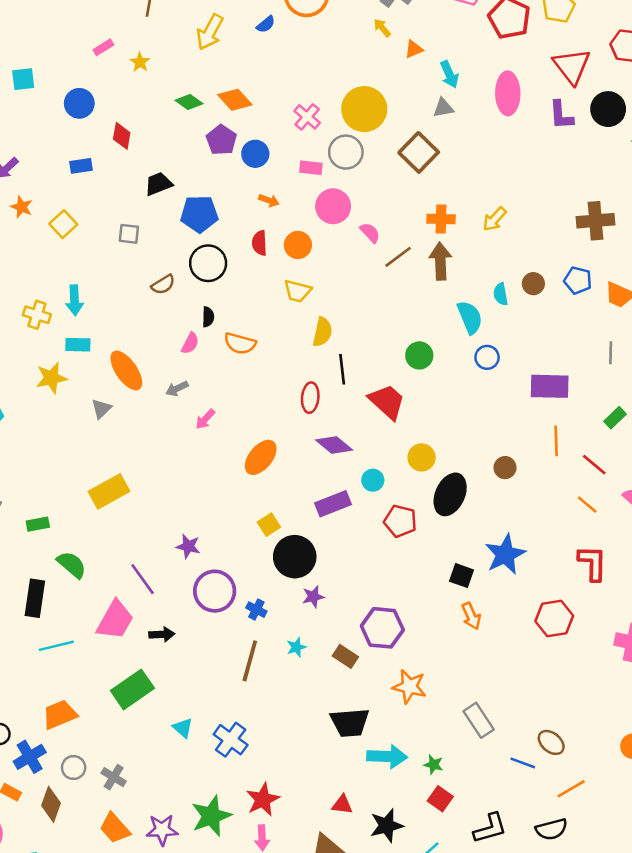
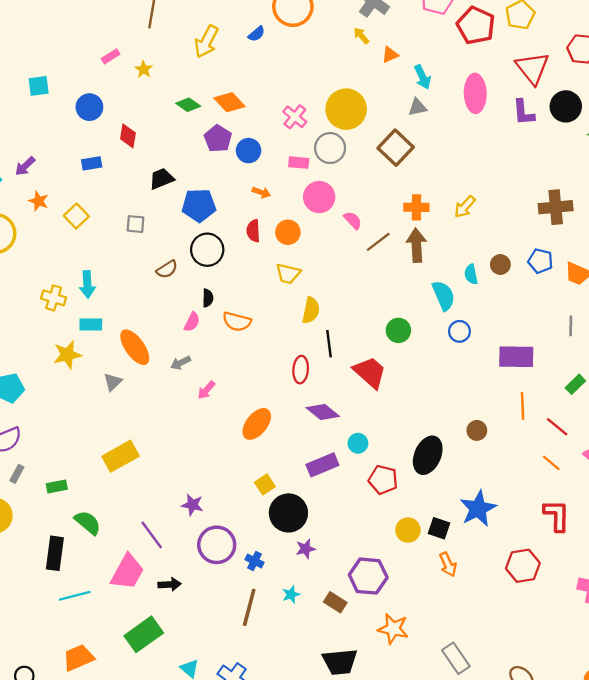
yellow circle: (422, 457) -> (408, 530), moved

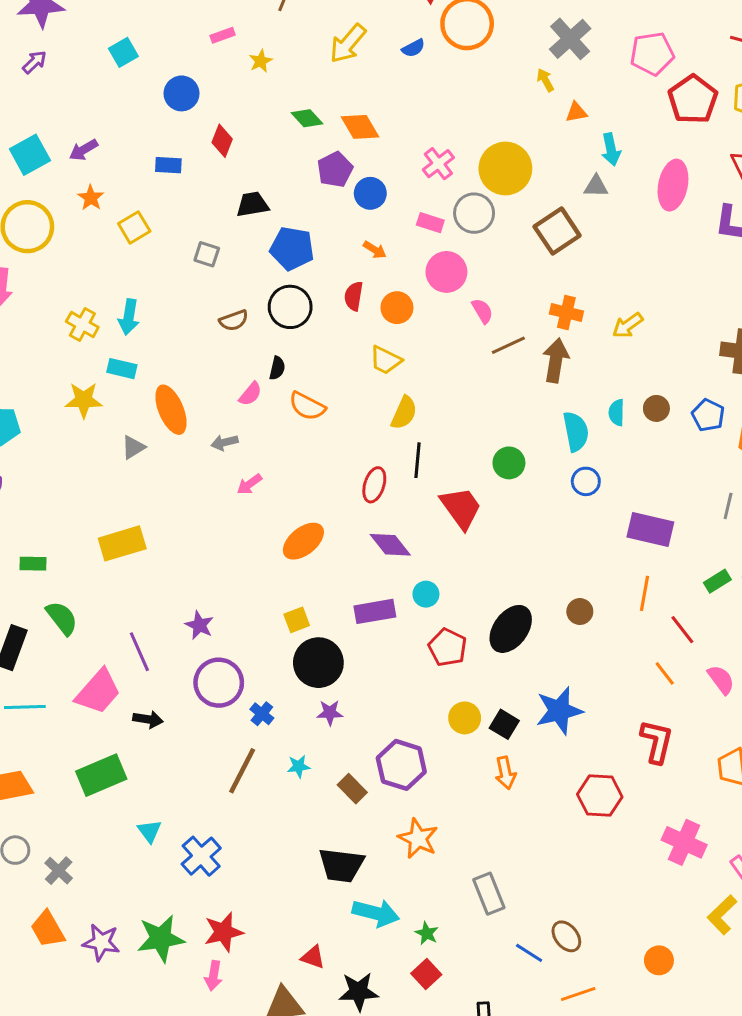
cyan square: (39, 86) -> (123, 52), turned -35

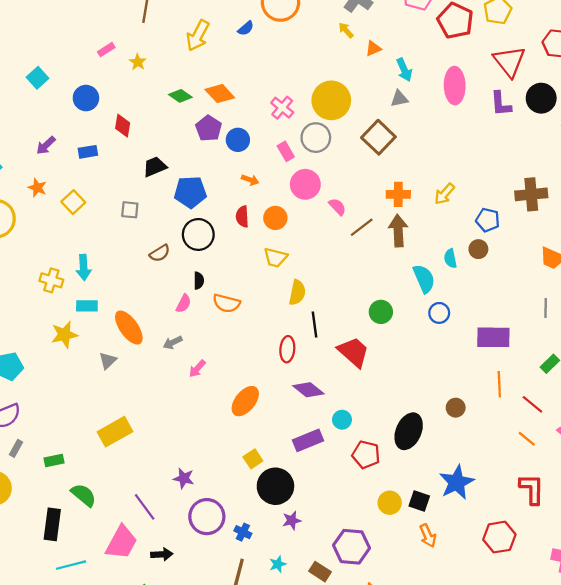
purple arrow: (83, 150) -> (46, 145), moved
pink rectangle: (430, 223) -> (286, 151), turned 54
blue pentagon: (708, 415) -> (488, 220), moved

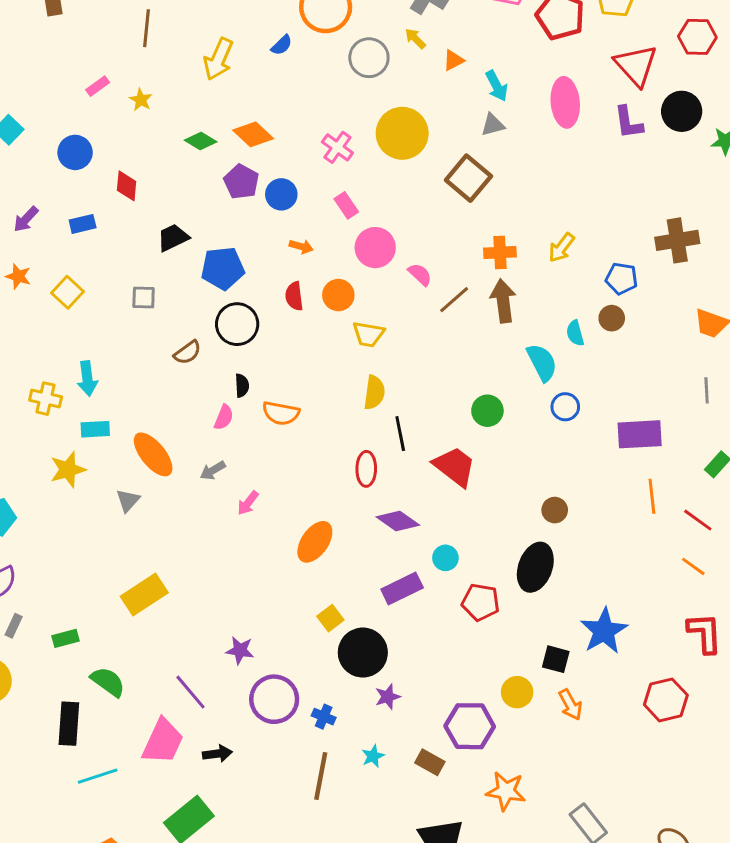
gray circle: (316, 138) -> (369, 58), moved
yellow trapezoid: (275, 258) -> (368, 334), moved
brown circle: (456, 408) -> (555, 510), moved
yellow circle: (390, 503) -> (517, 692), moved

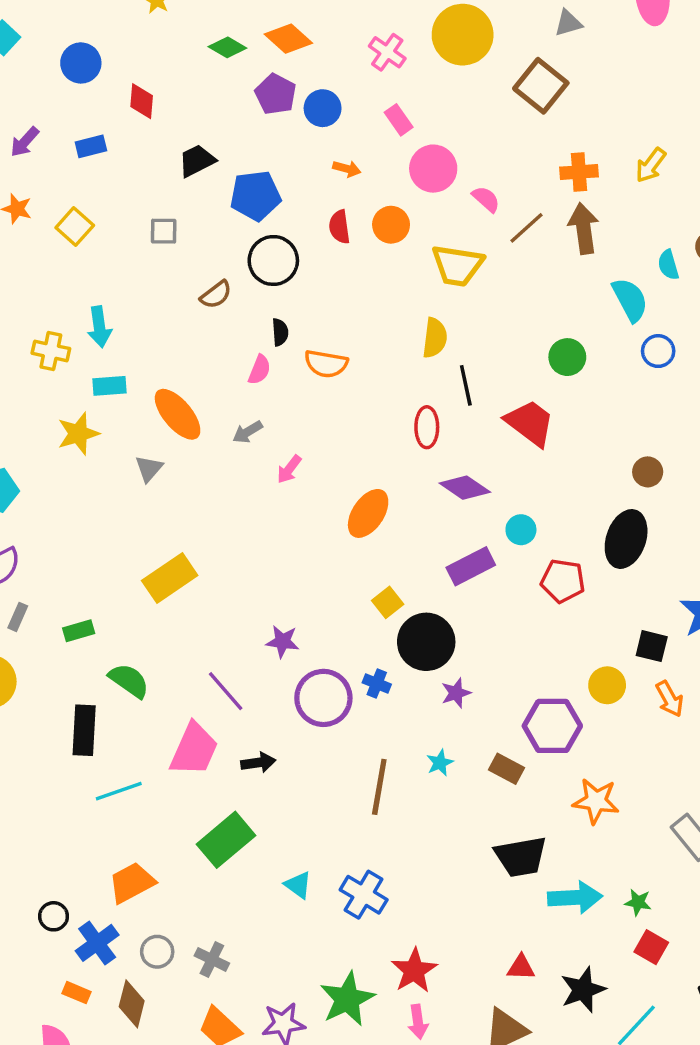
yellow trapezoid: (368, 334) -> (457, 265), moved, size x1.4
blue cross: (324, 717) -> (377, 683), moved

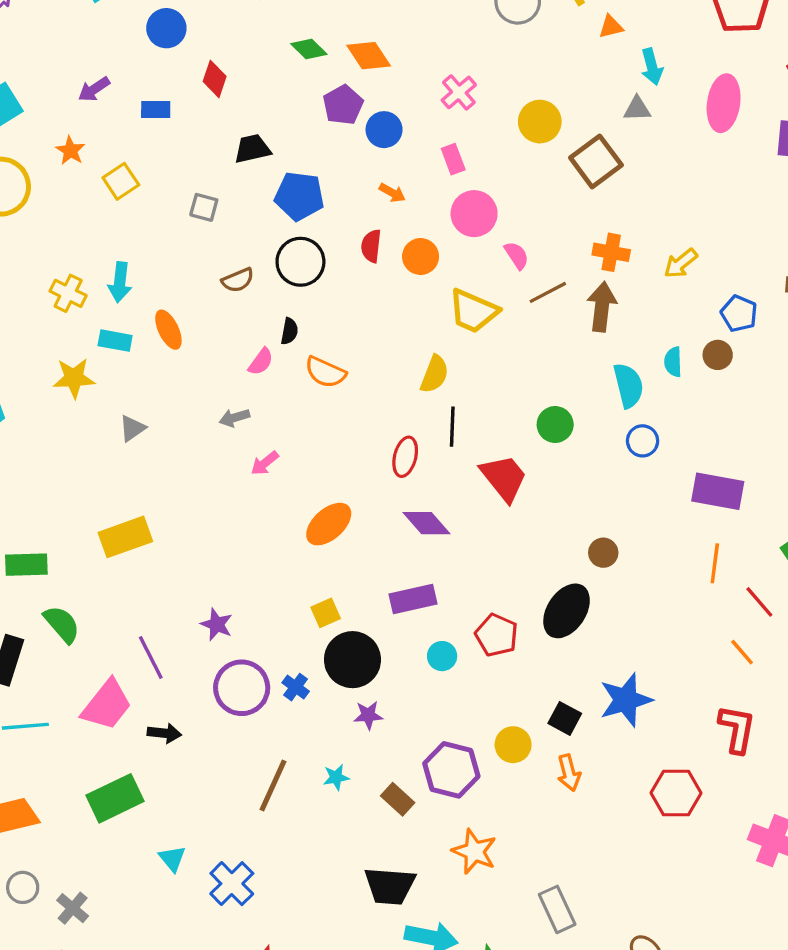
yellow circle: (463, 35) -> (540, 122), moved, size x0.7
orange ellipse: (178, 414) -> (168, 330), moved, size x0.7
cyan circle: (521, 530) -> (442, 656), moved
green rectangle: (79, 631) -> (26, 565), size x1.4

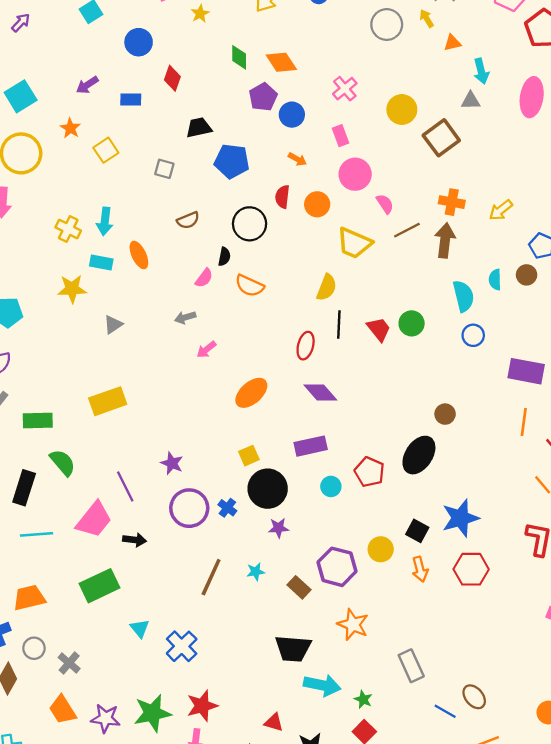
green diamond: (309, 49) -> (239, 57), turned 45
black circle: (300, 262) -> (250, 224), moved
red trapezoid: (504, 478) -> (379, 329), moved, size x0.7
red hexagon: (676, 793) -> (471, 569), moved

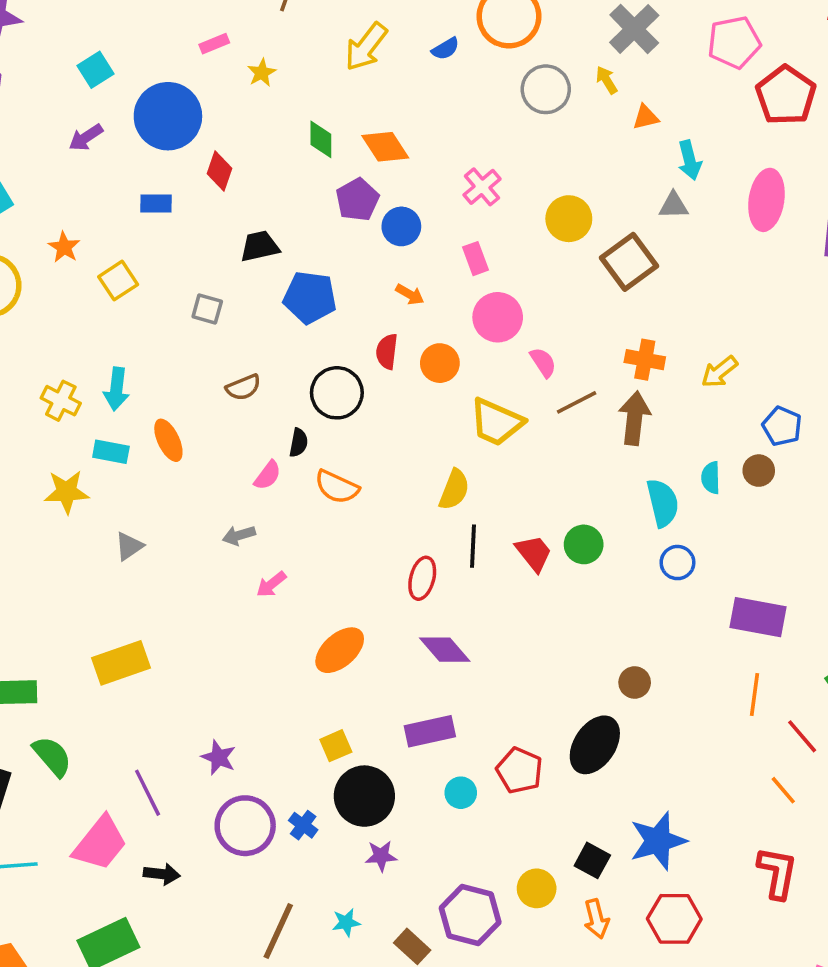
blue circle: (139, 42) -> (168, 116), size x1.6
purple arrow: (87, 85) -> (86, 137), moved

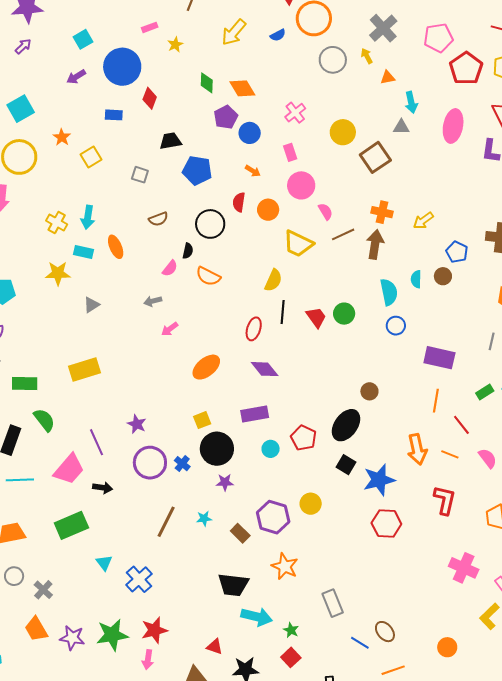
orange line: (783, 790) -> (450, 454), turned -30
black square: (592, 860) -> (346, 465), moved
orange arrow: (596, 919) -> (417, 449), moved, size x1.4

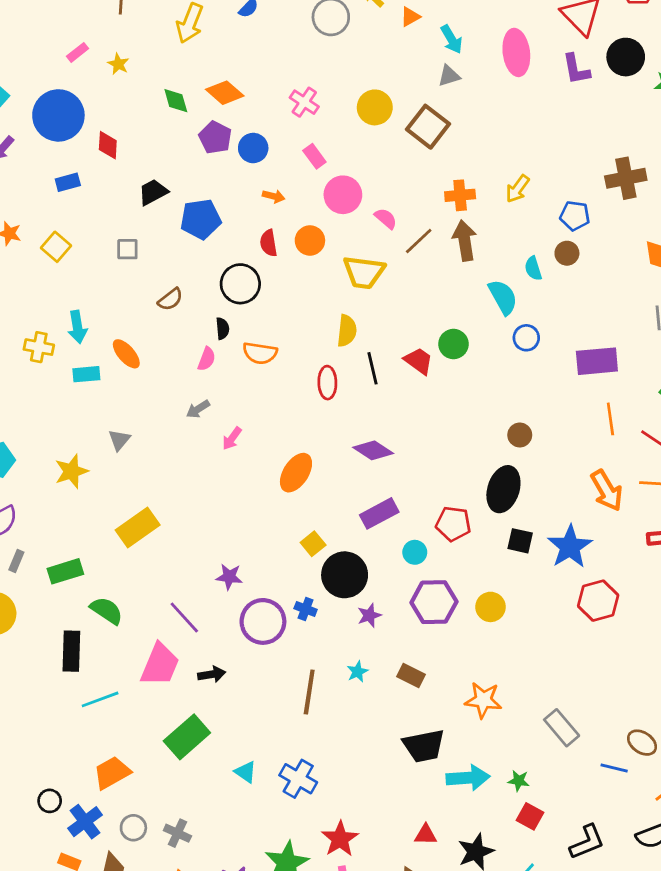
yellow star: (58, 273) -> (71, 471), moved
red ellipse: (254, 329) -> (327, 383), moved
purple hexagon: (273, 517) -> (434, 602), moved

